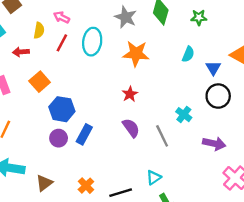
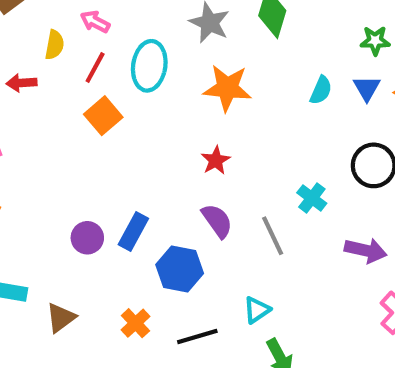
green star: (199, 17) -> (375, 41), moved
blue triangle: (213, 68) -> (367, 88), moved
orange square: (40, 82) -> (103, 116), moved
blue hexagon: (62, 109) -> (180, 269), moved

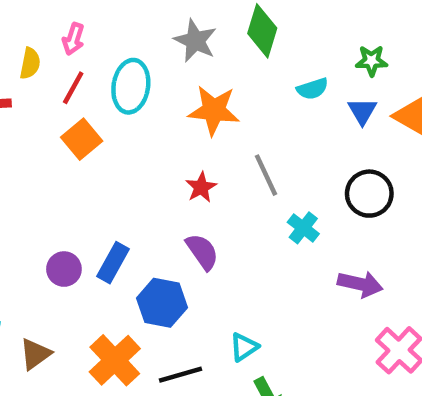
pink arrow: (95, 22) -> (73, 39), turned -100
cyan semicircle: (321, 90) -> (312, 89), moved, turned 48
gray line: (273, 236) -> (266, 175), moved
orange cross: (135, 323) -> (115, 360), size x1.6

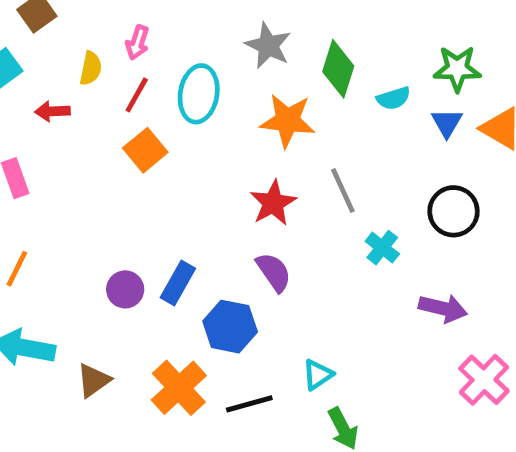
green diamond: (262, 31) -> (338, 69), moved
green star: (372, 61) -> (457, 69), size x1.4
red star: (201, 187) -> (273, 203), size x1.4

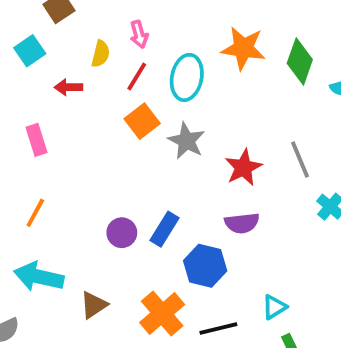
pink arrow: (137, 43) -> (139, 34), turned -36
gray star: (268, 46) -> (186, 141), moved
orange star: (288, 121) -> (243, 48), moved
purple semicircle: (274, 272) -> (242, 223), turned 116

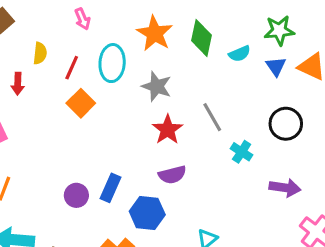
pink arrow: (139, 34) -> (82, 19), moved
orange star: (243, 48) -> (155, 33), turned 30
red arrow: (69, 87) -> (18, 84), turned -80
gray star: (186, 141) -> (157, 86), moved

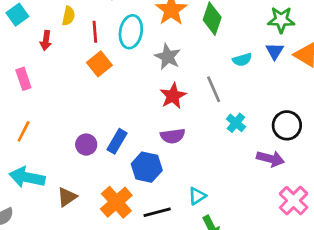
cyan semicircle: (240, 54) -> (242, 60), moved
red line: (72, 68) -> (95, 32), turned -35
black circle: (286, 124) -> (287, 125), moved

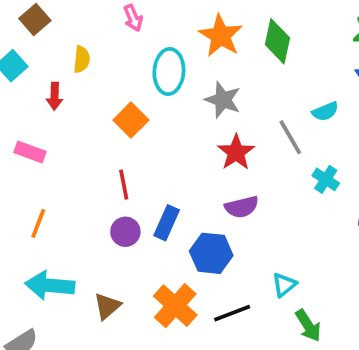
red line: (95, 32) -> (124, 185), moved
cyan semicircle: (242, 60) -> (325, 111), moved
pink rectangle: (23, 79) -> (30, 152), turned -45

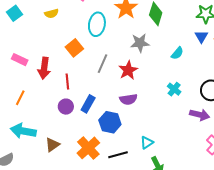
yellow semicircle: (82, 59) -> (51, 13), turned 64
red arrow: (55, 96) -> (44, 68), moved, size x1.5
gray star: (223, 100) -> (140, 43), moved, turned -30
cyan semicircle: (325, 111) -> (177, 53), turned -32
gray line: (290, 137) -> (103, 64), moved, turned 48

